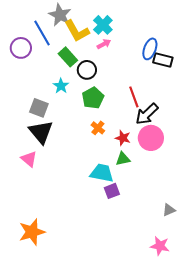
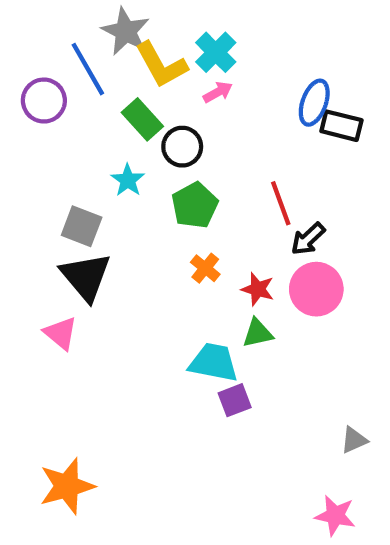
black arrow: (147, 114) -> (308, 239), size x0.7

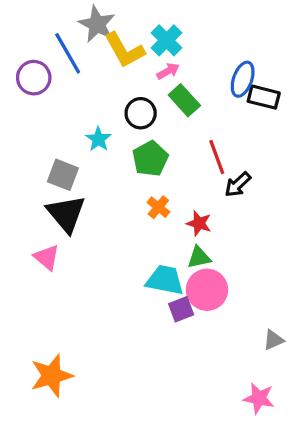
green rectangle: (142, 119) -> (184, 100), moved
pink circle: (316, 289) -> (207, 290), moved

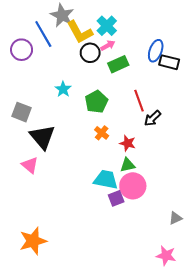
green rectangle: (184, 100) -> (118, 64), turned -72
black circle: (141, 113) -> (90, 53), moved
gray square: (63, 175) -> (22, 112), moved

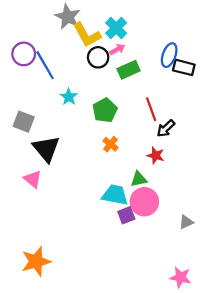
blue line: (43, 34) -> (45, 65), moved
red star: (128, 143) -> (156, 155), moved
gray triangle: (175, 218) -> (186, 222), moved

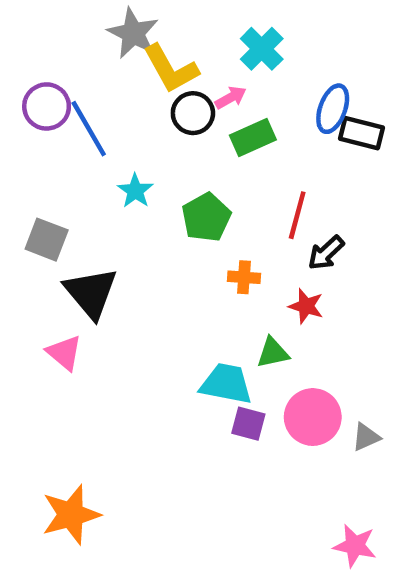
cyan cross: (116, 28) -> (262, 49), moved
red line: (151, 109) -> (297, 215), turned 35
orange cross: (111, 144) -> (244, 277), moved, turned -35
pink circle: (144, 202) -> (313, 417), moved
purple square: (126, 215) -> (248, 424), turned 36

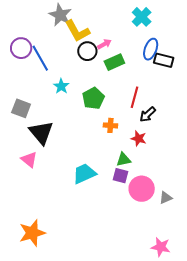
cyan cross: (262, 49) -> (142, 17), moved
cyan trapezoid: (226, 384) -> (84, 174), moved, turned -35
purple square: (248, 424) -> (121, 176), moved

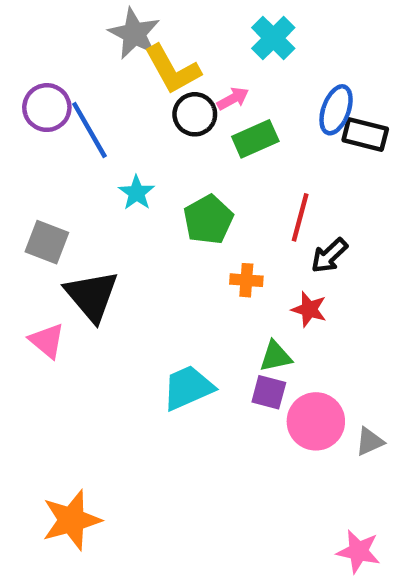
cyan cross: (142, 17) -> (273, 38), moved
pink triangle: (29, 160) -> (47, 341), moved

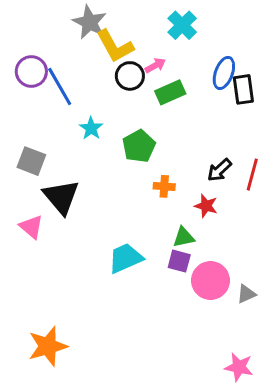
black rectangle: (365, 134) -> (243, 89), turned 68
red line: (300, 217) -> (252, 175), moved

